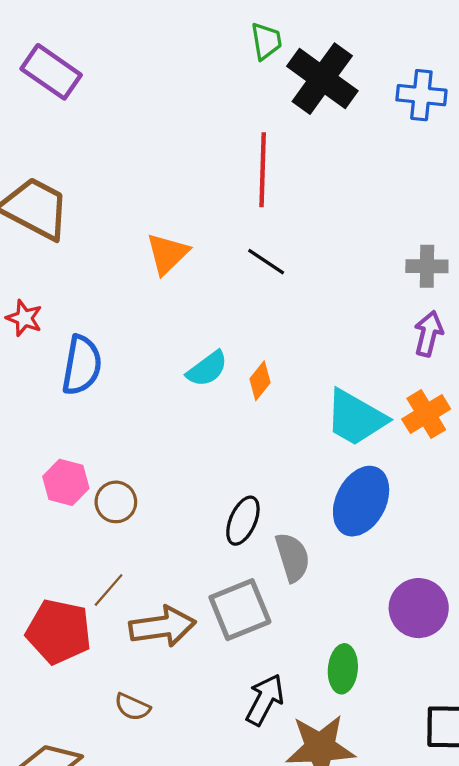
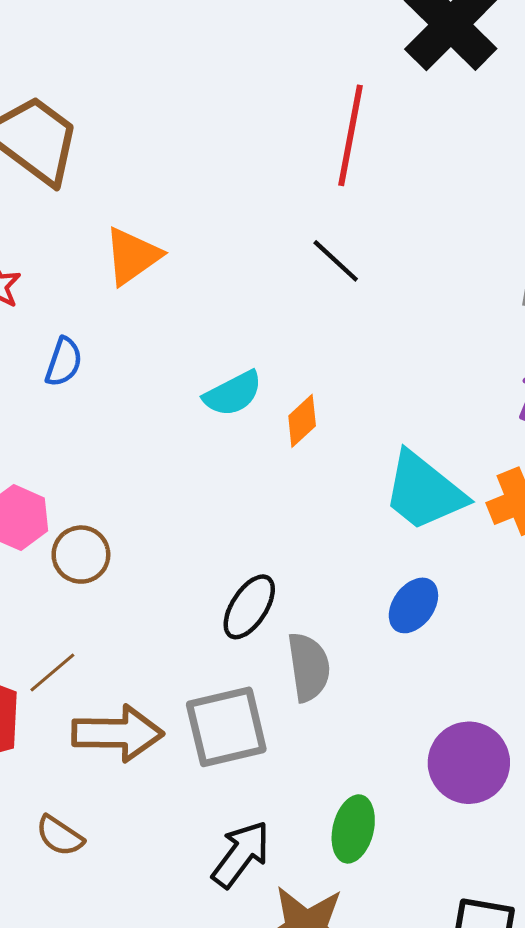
orange triangle: (167, 254) -> (132, 256), moved
blue semicircle: (82, 365) -> (64, 362), size x0.6
blue ellipse: (361, 501) -> (413, 605), size x0.6

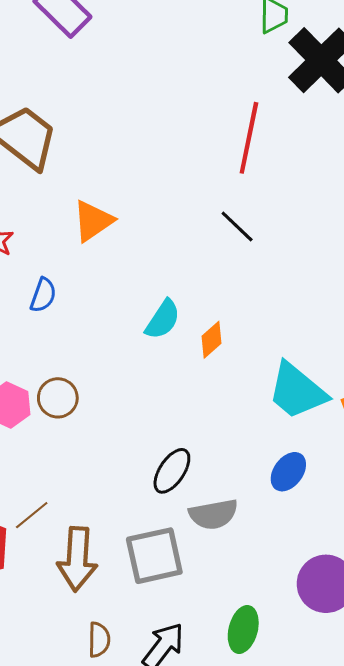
cyan semicircle: (233, 394) -> (163, 320), turned -30
brown circle: (81, 555) -> (58, 398), moved
gray semicircle: (309, 667) -> (213, 514), turned 87
brown arrow: (118, 733) -> (77, 559), turned 92
brown semicircle: (60, 836) -> (99, 640), moved, turned -124

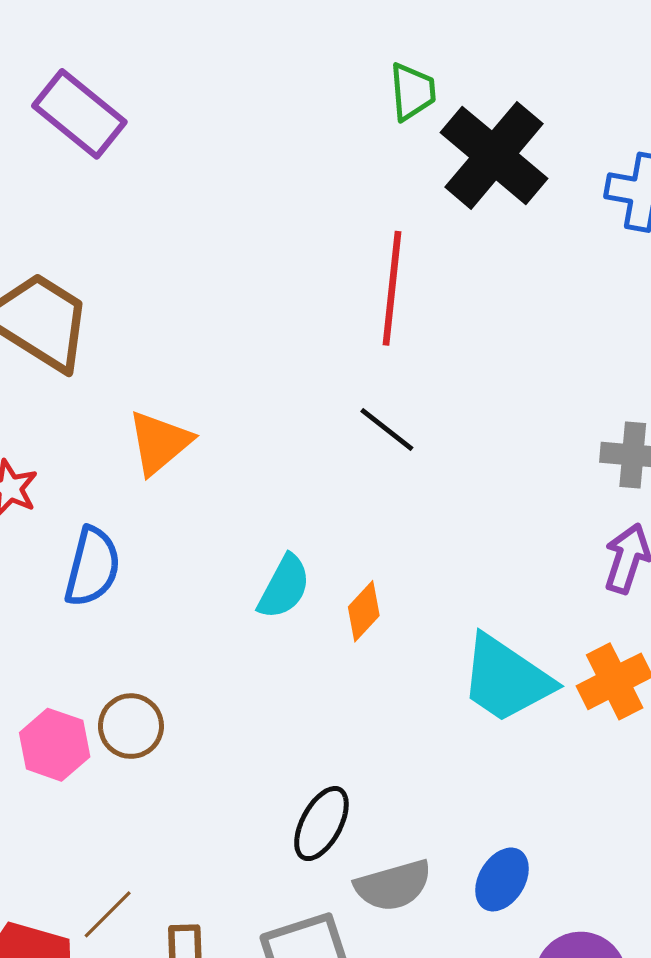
blue semicircle: (43, 295) -> (92, 567), size x1.4
blue ellipse: (288, 472) -> (502, 879), moved

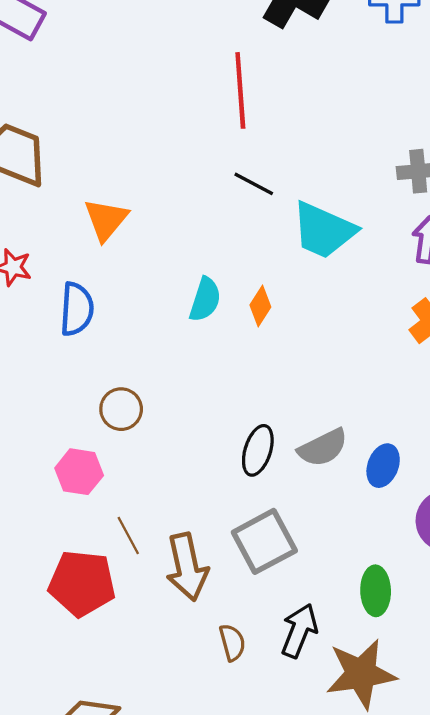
cyan trapezoid: (506, 679) -> (324, 230), moved
pink hexagon: (55, 745) -> (79, 472), moved
gray semicircle: (393, 885) -> (323, 448), moved
brown line: (108, 914) -> (128, 536), turned -63

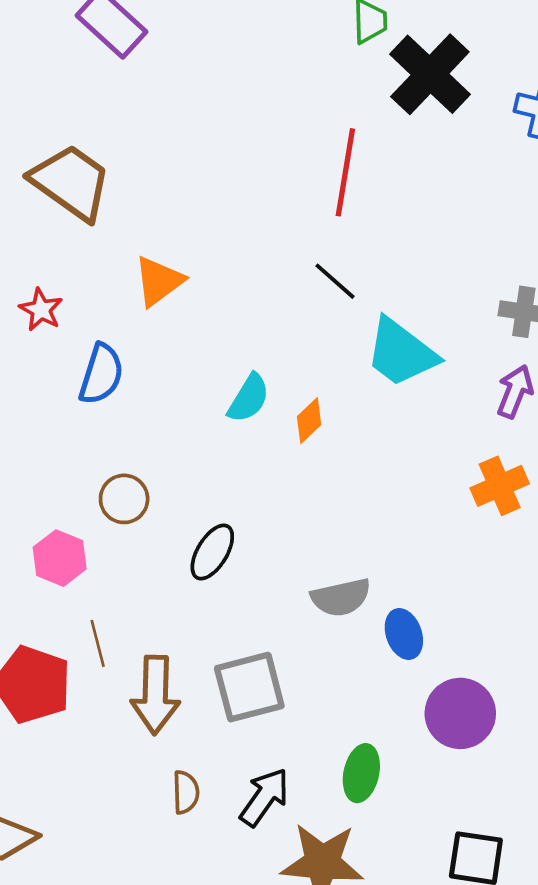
black ellipse: (258, 450) -> (212, 552), moved
blue ellipse: (383, 466) -> (404, 634), turned -54

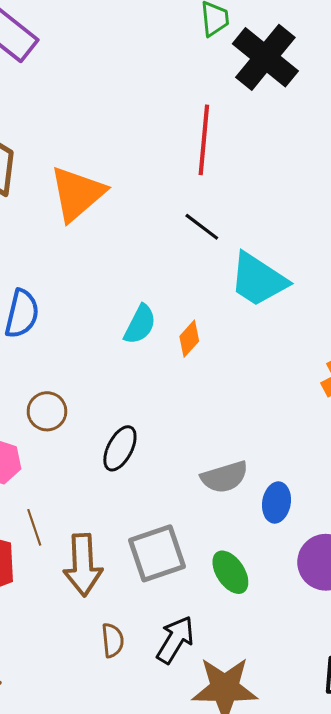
orange triangle: (159, 281) -> (77, 194), moved, size x1.4
blue ellipse: (404, 634) -> (276, 502), turned 33
green ellipse: (361, 773) -> (230, 572), moved, turned -42

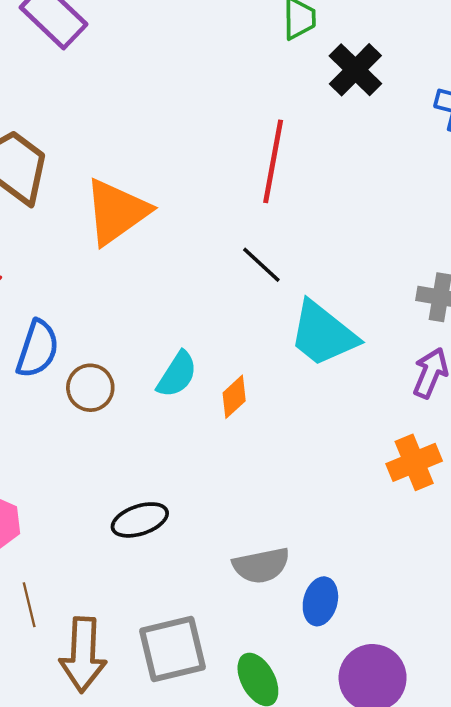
black cross: (265, 57) -> (355, 70), size x0.7
brown circle: (47, 411) -> (90, 388), moved
black ellipse: (120, 448) -> (140, 520), turned 39

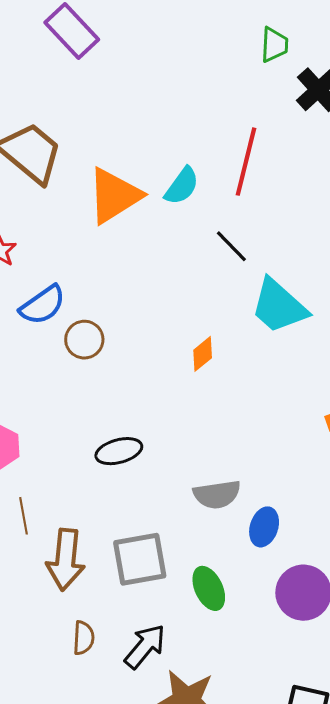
blue semicircle: (38, 349) -> (43, 305), turned 33
cyan semicircle: (177, 374) -> (182, 186), moved

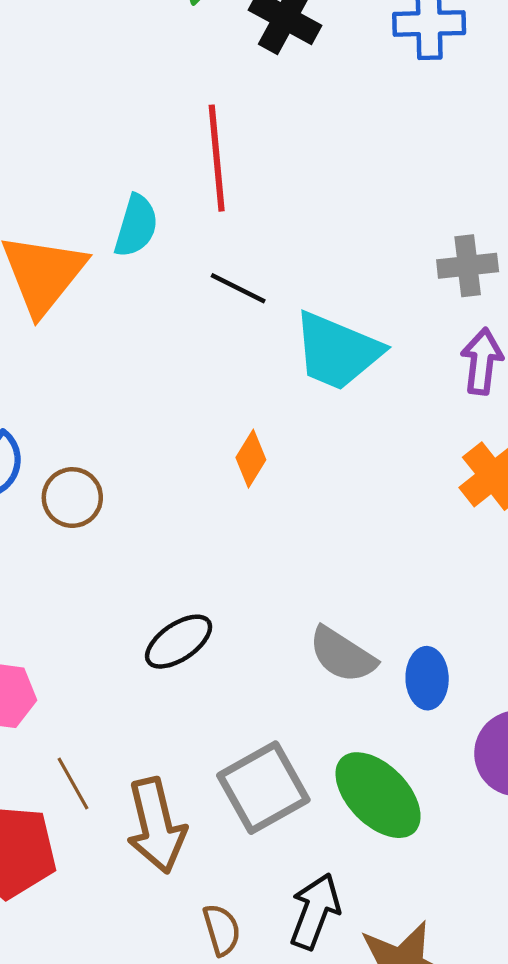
gray semicircle: (217, 494) -> (342, 655), turned 60
green ellipse: (209, 588) -> (378, 795), size x1.4

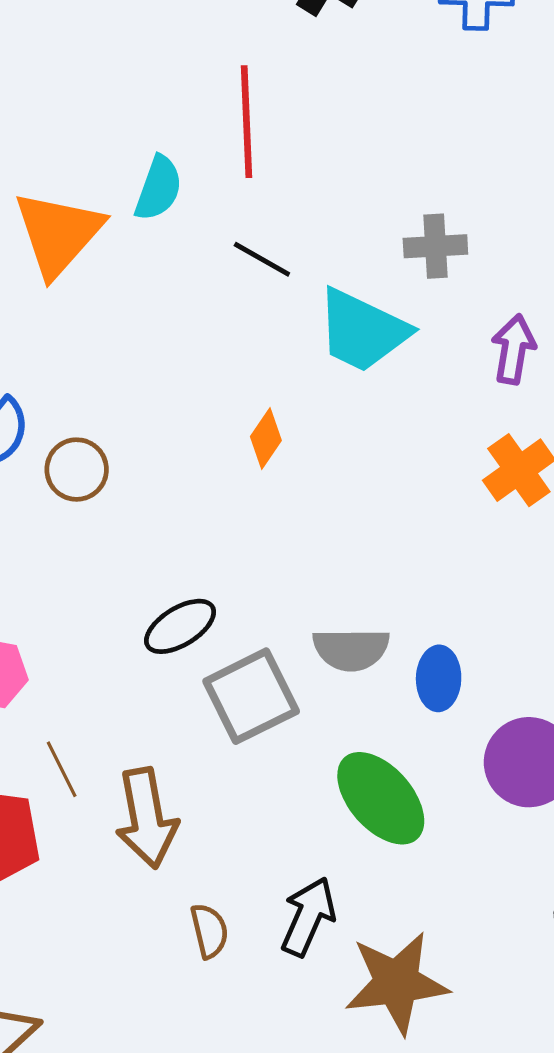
gray cross: (468, 266) -> (435, 246), moved
gray semicircle: (342, 655) -> (351, 649), turned -36
gray square: (263, 788) -> (251, 696), moved

